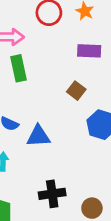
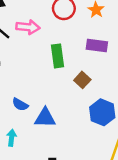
green rectangle: (18, 68) -> (57, 56), moved

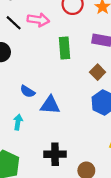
brown square: (82, 80) -> (98, 72), moved

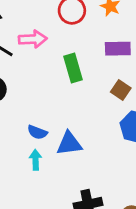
cyan arrow: (18, 122) -> (35, 160), moved

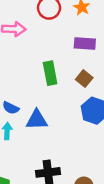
green rectangle: (73, 68) -> (50, 73), moved

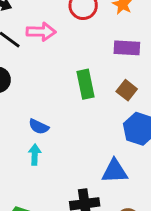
blue triangle: (37, 120) -> (115, 171), moved

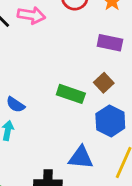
green rectangle: (85, 84) -> (71, 94), moved, turned -68

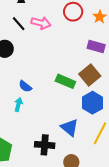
brown square: (104, 83) -> (90, 75), size x1.5
blue triangle: (81, 157) -> (70, 127), turned 30

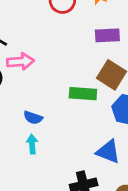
pink arrow: (41, 23) -> (20, 62), moved

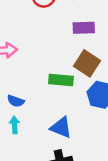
blue triangle: (108, 152) -> (61, 127), moved

